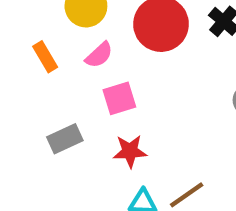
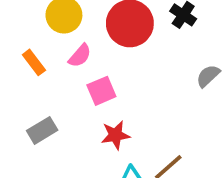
gray rectangle: (65, 139) -> (42, 130), moved

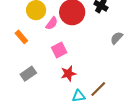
pink semicircle: (80, 56) -> (52, 23), moved

